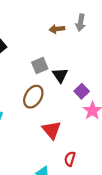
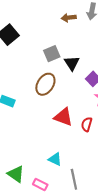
red triangle: (52, 130) -> (63, 117), turned -30
red semicircle: (70, 159) -> (87, 124), moved

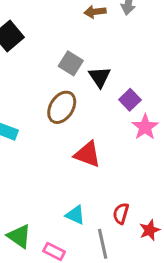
gray square: (52, 54) -> (71, 63), turned -35
red semicircle: (87, 124) -> (121, 213), moved

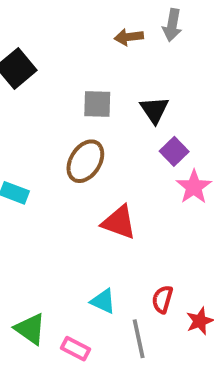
gray square: (71, 63) -> (97, 104), turned -30
black triangle: (100, 77) -> (154, 110), moved

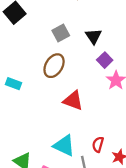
gray square: (97, 104) -> (61, 33), turned -30
cyan triangle: (103, 301) -> (64, 146), size x1.5

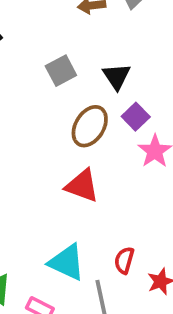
brown ellipse: (54, 66) -> (90, 126), moved

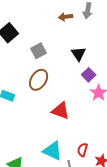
gray square: (61, 71) -> (39, 51), moved
brown ellipse: (90, 126) -> (39, 80), moved

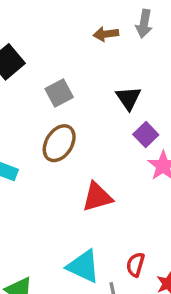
red triangle: (61, 111) -> (97, 197), turned -36

